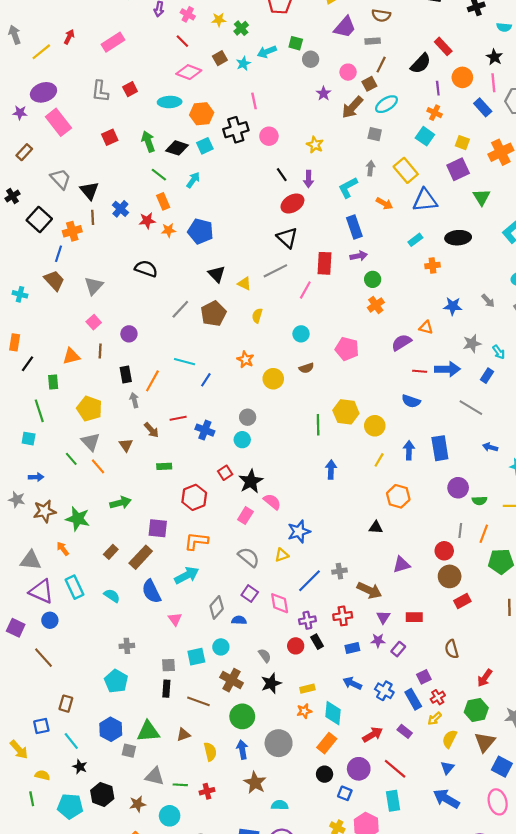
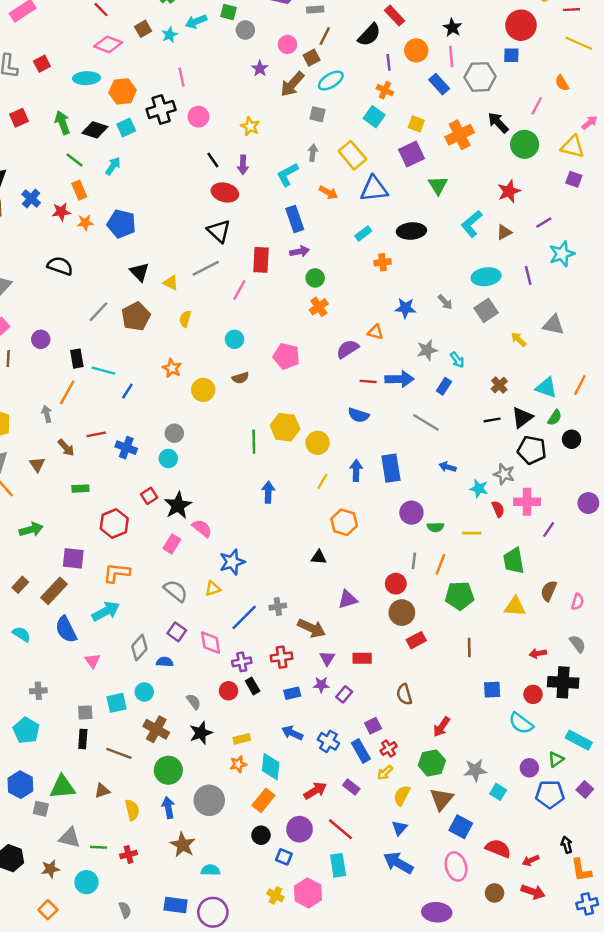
red ellipse: (292, 203) -> (225, 192), turned 45
black rectangle: (126, 374) -> (77, 359), moved

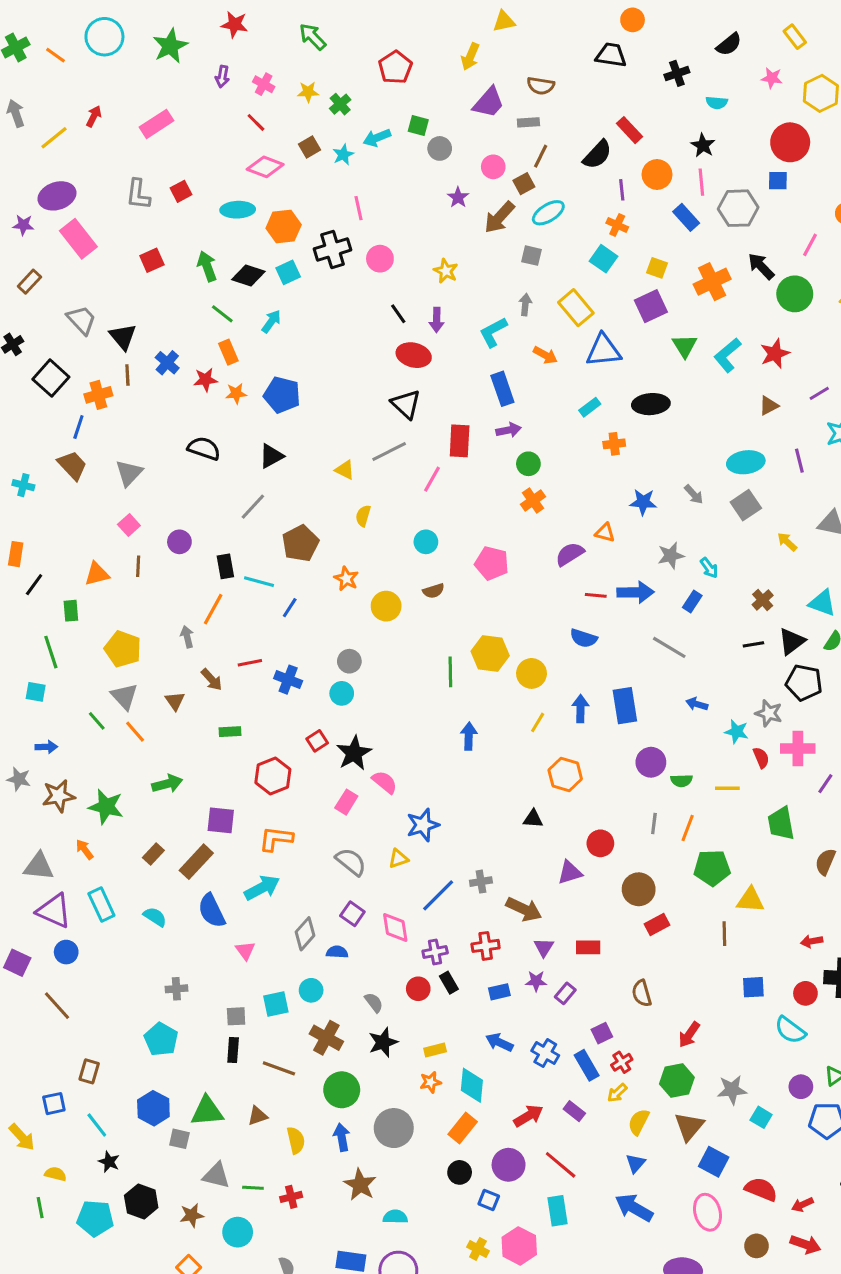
cyan L-shape: (472, 224) -> (727, 355), moved
black triangle: (139, 272) -> (271, 456), moved, turned 45
brown pentagon: (136, 316) -> (300, 543), moved
red circle: (396, 584) -> (600, 843), moved
yellow triangle: (515, 607) -> (750, 900), moved

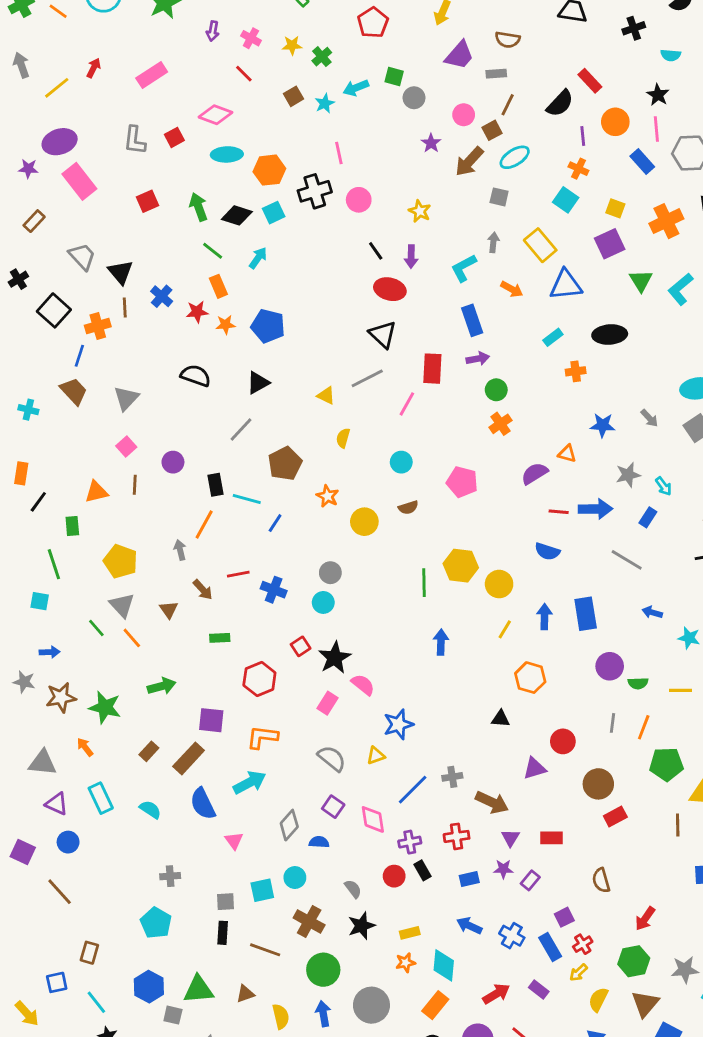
pink diamond: (265, 167) -> (216, 115), moved
purple triangle: (54, 911) -> (57, 804), size x0.7

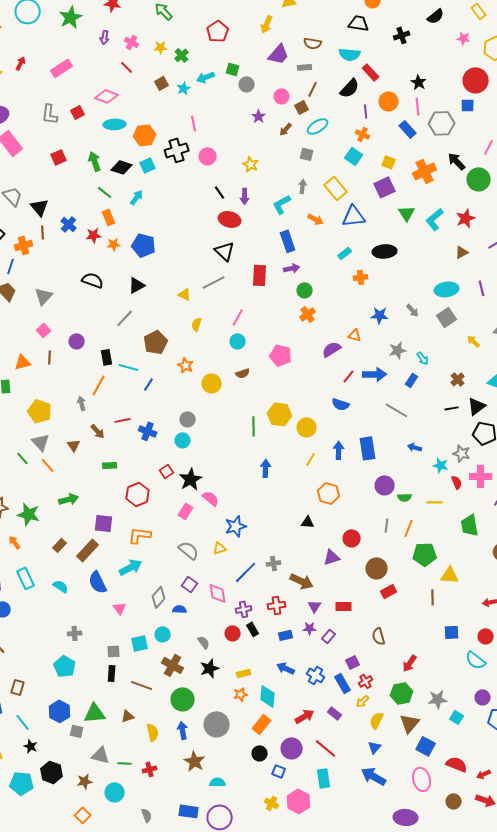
cyan semicircle: (671, 55) -> (350, 54), moved, size x1.5
brown arrow: (469, 162) -> (286, 129), size x0.6
pink line: (407, 404) -> (238, 317), moved
red line: (559, 512) -> (349, 376), turned -56

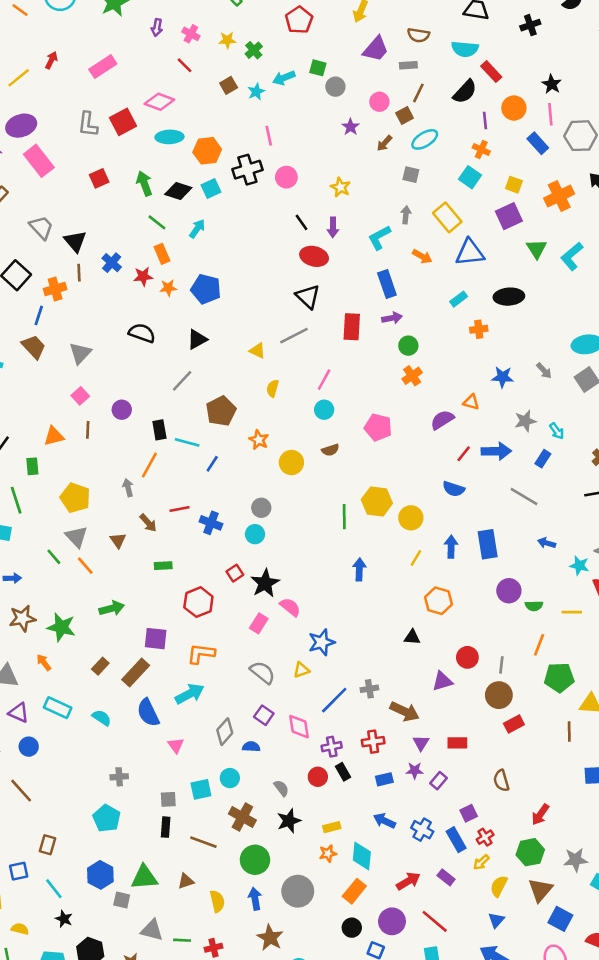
red square: (78, 112) -> (123, 122), size x1.5
gray line: (387, 525) -> (501, 665), moved
cyan rectangle: (26, 578) -> (58, 708), turned -40

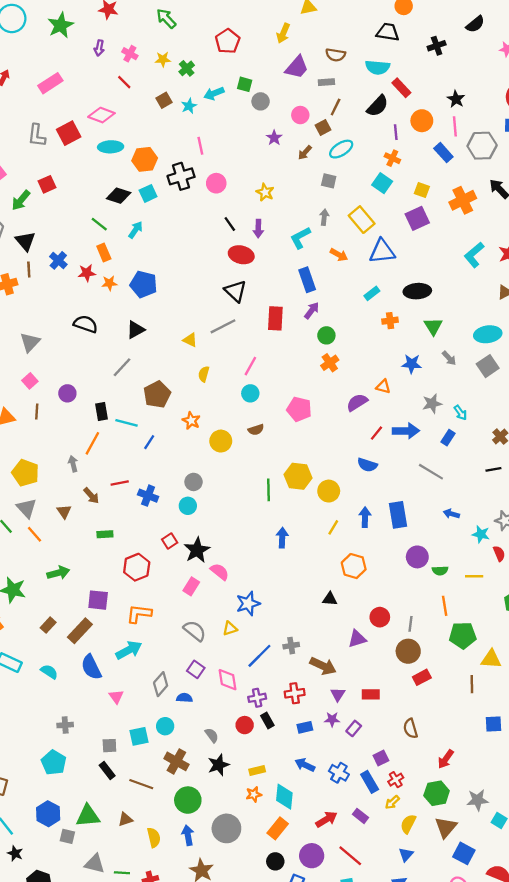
green arrow: (144, 183) -> (21, 200), moved, turned -120
green triangle: (537, 249) -> (433, 326), moved
purple arrow: (392, 318) -> (312, 310), turned -42
orange line: (539, 645) -> (445, 606), turned -30
black rectangle: (166, 827) -> (107, 770), turned -42

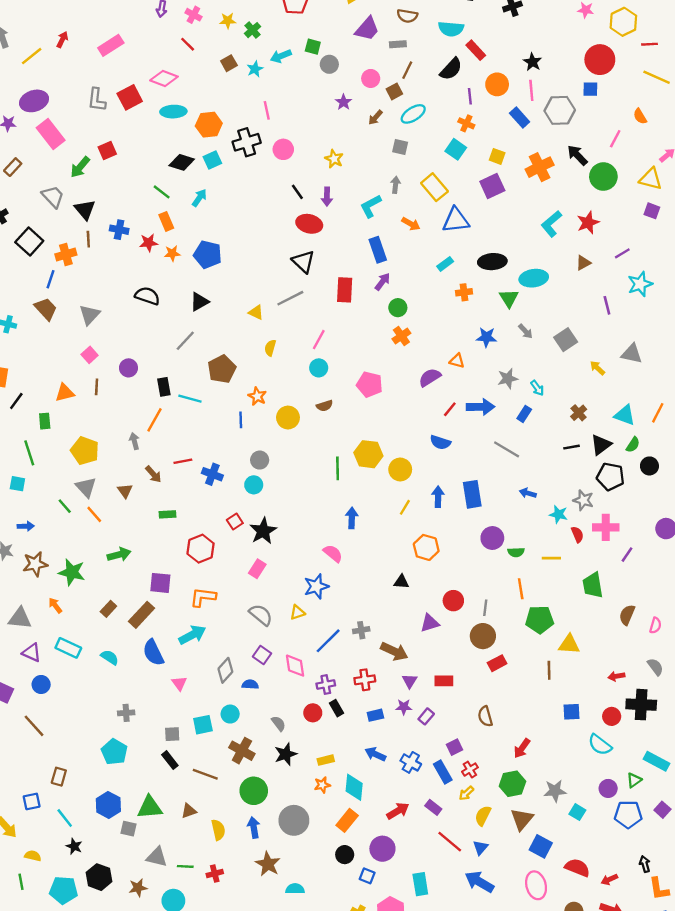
blue cross: (58, 260) -> (119, 230), turned -30
cyan ellipse: (488, 334) -> (534, 278), moved
blue line: (149, 442) -> (241, 420), moved, turned -35
pink semicircle: (220, 572) -> (333, 553), moved
red line: (350, 856) -> (450, 842), moved

